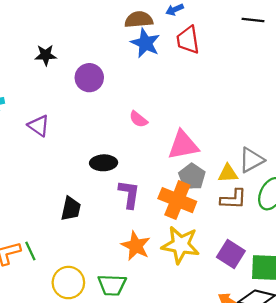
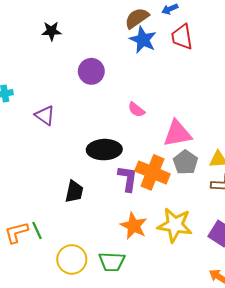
brown semicircle: (139, 20) -> (137, 18), turned -30
black star: (46, 55) -> (51, 31), moved
black ellipse: (104, 163) -> (104, 150), size x1.4
orange cross: (177, 200) -> (152, 172), moved

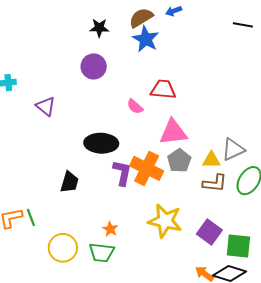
black star: (51, 31) -> (99, 28), moved
red trapezoid: (182, 37) -> (163, 89), moved, turned 100
orange star: (134, 226) -> (110, 229), moved, size x0.6

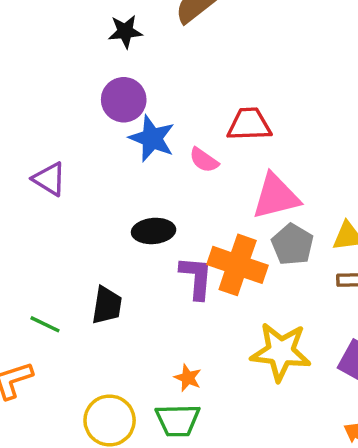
blue star: (146, 39) -> (152, 138), moved
black ellipse: (101, 143) -> (154, 231), size x0.7
green line: (31, 217) -> (45, 324), moved, turned -36

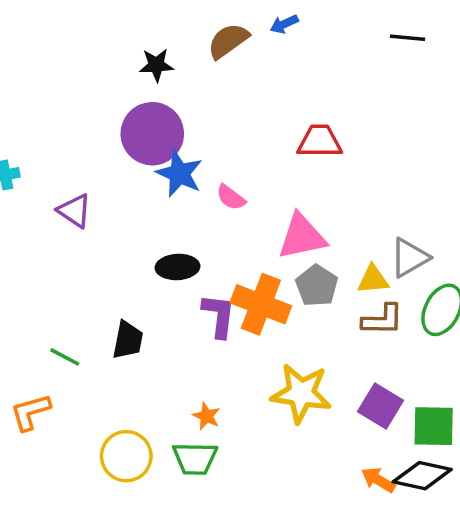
purple circle: (124, 100) -> (152, 134), size x1.4
red trapezoid: (249, 124) -> (320, 141), moved

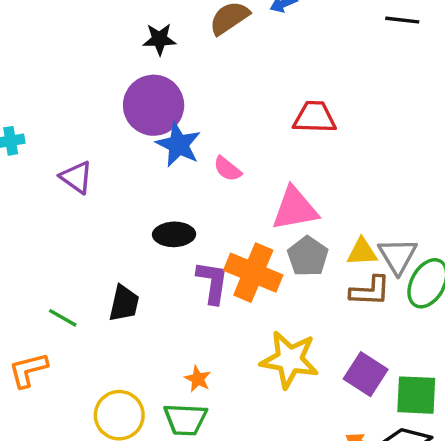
gray triangle: (410, 258) -> (398, 256), moved, turned -33

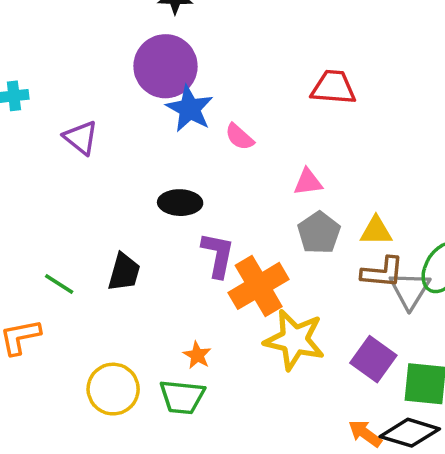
pink triangle: (295, 209) -> (308, 182), size x0.6
gray triangle: (398, 256) -> (410, 290), moved
orange cross: (253, 273) -> (259, 286), moved, turned 34

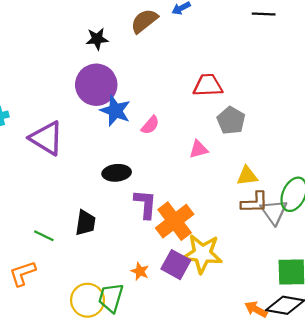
pink semicircle: (239, 137) -> (150, 125), turned -84
purple triangle: (81, 138) -> (46, 138), size x1.5
gray pentagon: (319, 233) -> (231, 120), moved
purple square: (373, 359) -> (176, 265), moved
green trapezoid: (182, 397) -> (111, 298), moved, turned 108

